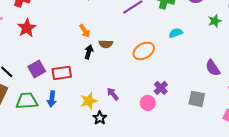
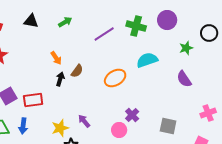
cyan semicircle: (176, 33) -> (147, 60), size x1.5
brown semicircle: (106, 44) -> (77, 71), turned -56
purple semicircle: (213, 68) -> (184, 79), moved

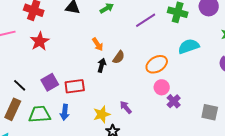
pink circle: (119, 130) -> (162, 87), moved

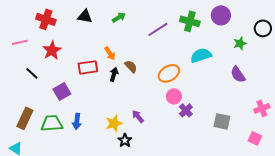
brown semicircle: (119, 57) -> (131, 66), turned -80
black line: (20, 85) -> (32, 73), moved
red rectangle: (75, 86) -> (88, 67), moved

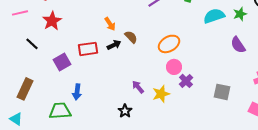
cyan semicircle: (201, 55) -> (214, 16), moved
red rectangle: (88, 67) -> (88, 49), moved
black arrow: (114, 74) -> (114, 45), turned 48
green trapezoid: (52, 123) -> (60, 111), moved
yellow star: (114, 123) -> (161, 94), moved

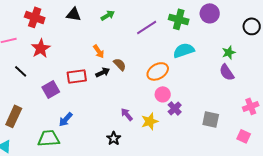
green star: (240, 14) -> (229, 52), moved
cyan semicircle: (214, 16) -> (184, 50), moved
blue arrow: (77, 92) -> (66, 119), turned 35

